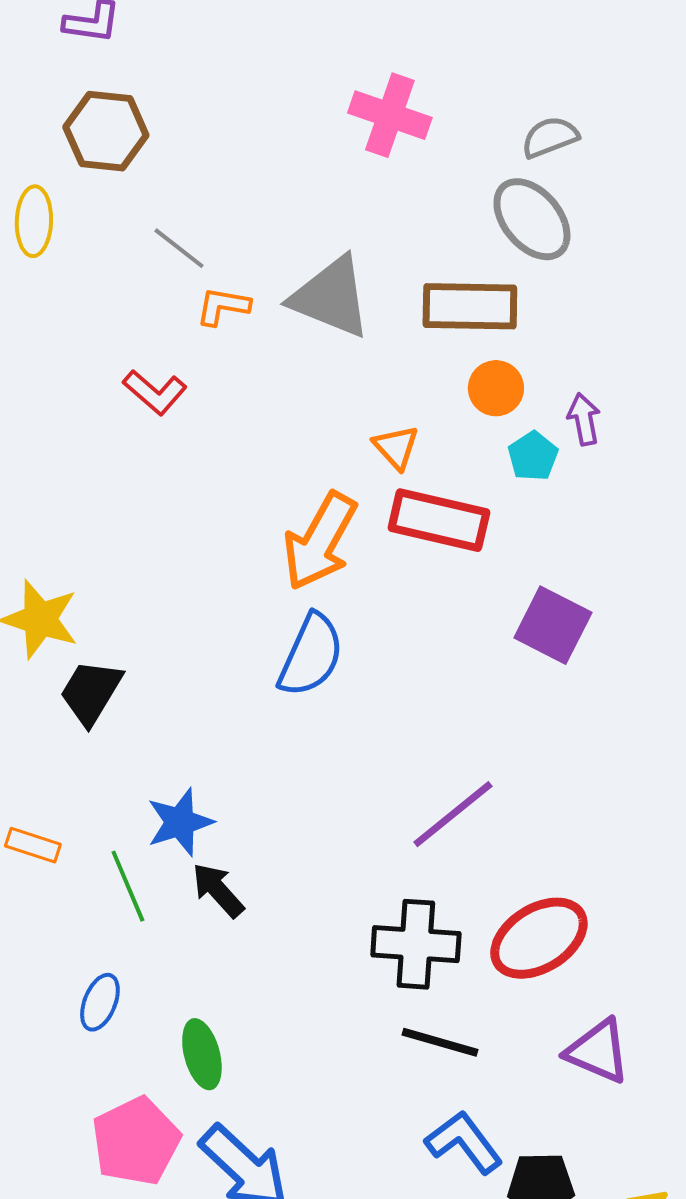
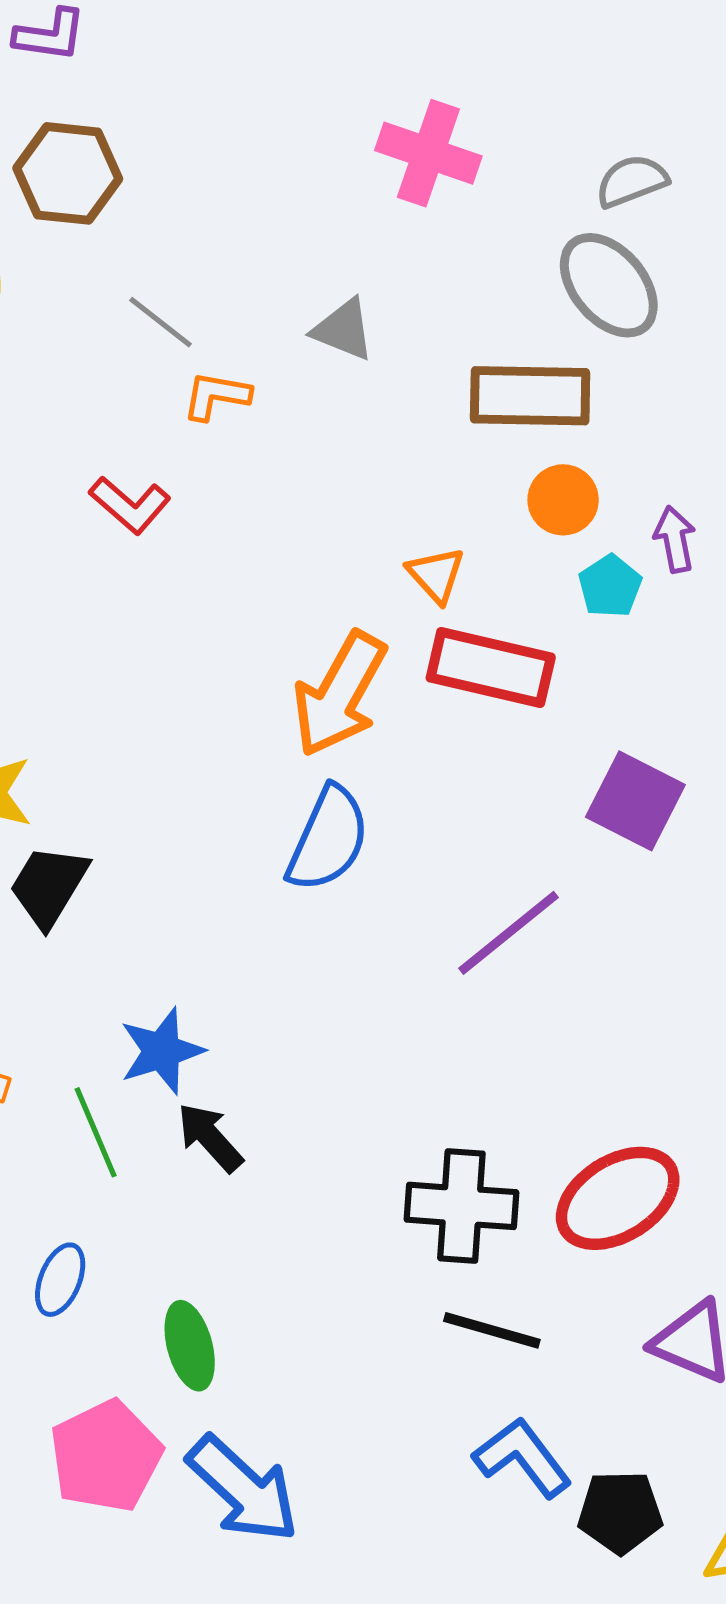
gray triangle: (331, 297) -> (343, 330), moved, size x0.6
purple line: (453, 814) -> (508, 933), moved

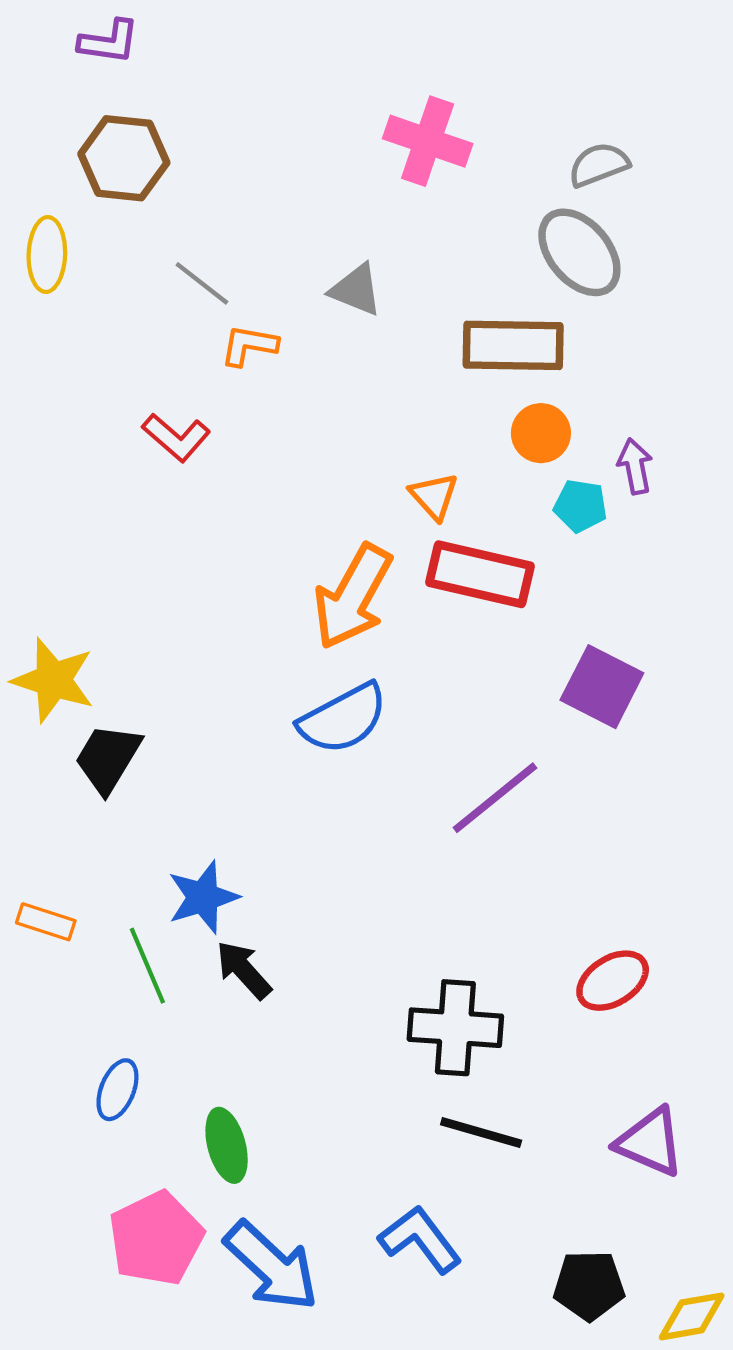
cyan pentagon: (610, 586) -> (580, 506), turned -30
blue semicircle: (328, 839) -> (343, 719), turned 38
red ellipse: (618, 1198) -> (613, 981), moved, size x0.7
blue L-shape: (522, 1457) -> (420, 1239), moved

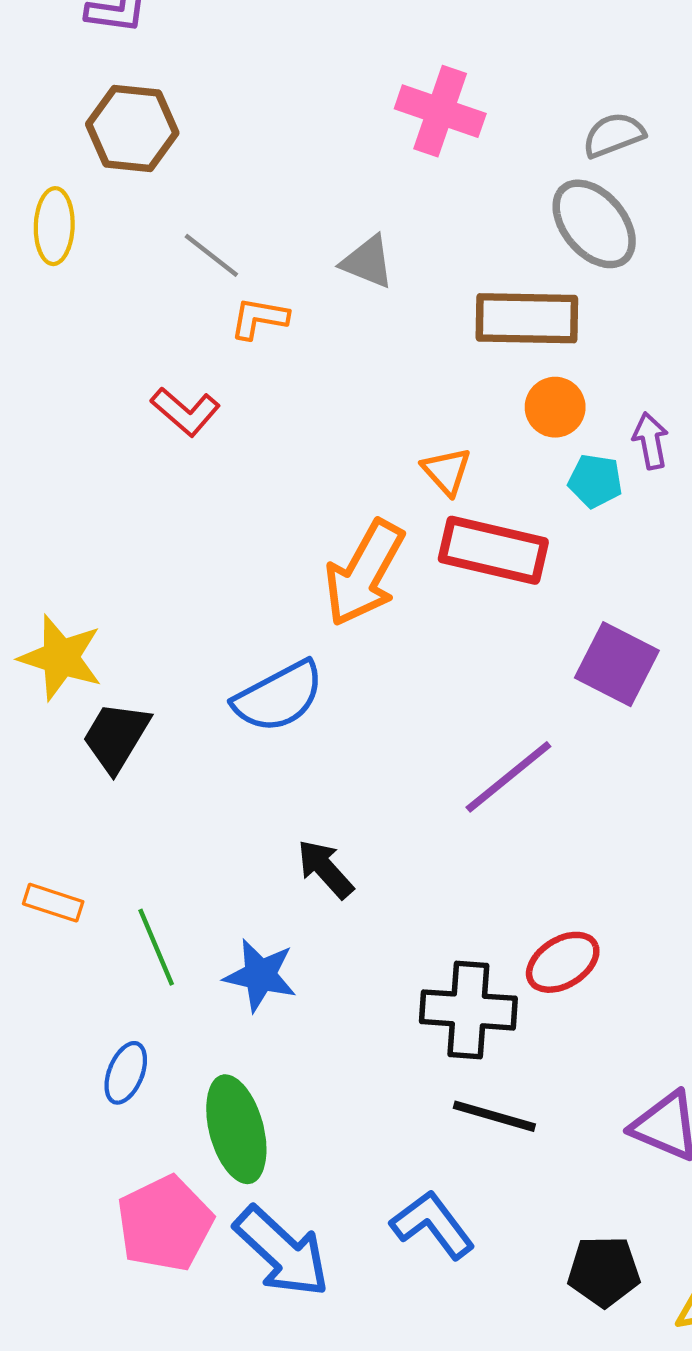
blue semicircle: (343, 719) -> (279, 697), moved
blue star: (203, 897) -> (260, 975), moved, turned 30
black arrow: (244, 970) -> (325, 869), moved
red ellipse: (613, 981) -> (563, 962), moved
green ellipse: (227, 1145) -> (236, 1129), size x1.4

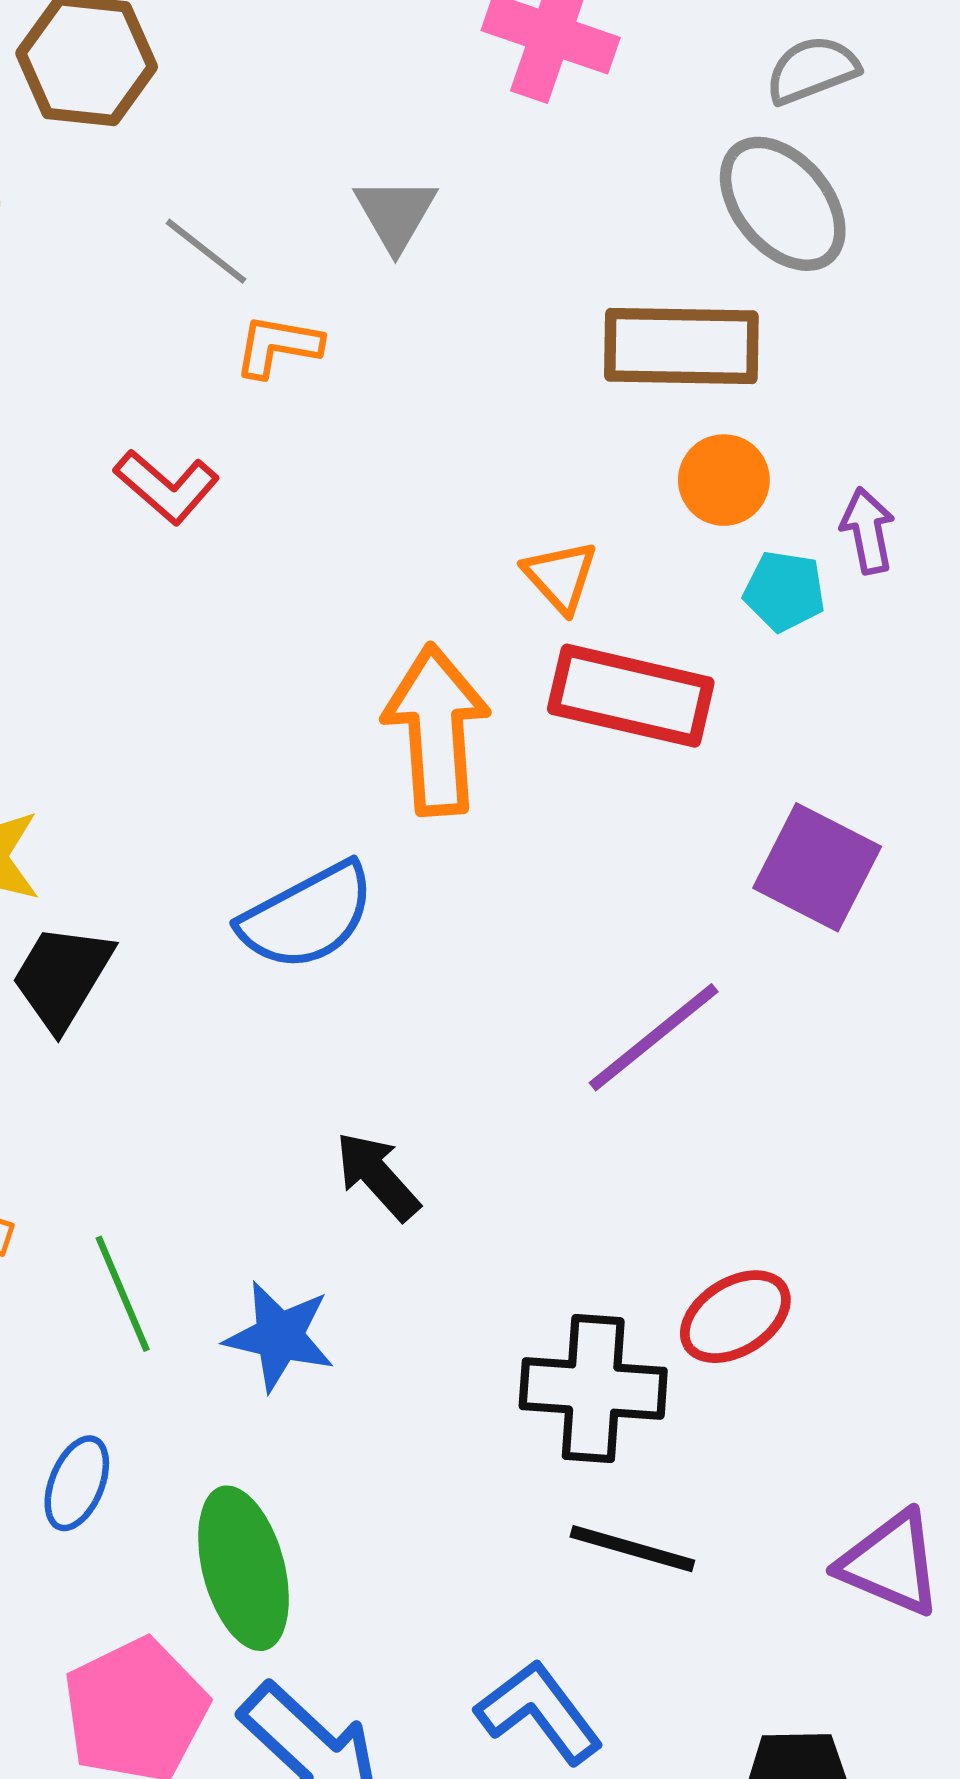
gray triangle: (368, 262) -> (395, 214), moved, turned 38
orange arrow: (364, 573) -> (436, 730), turned 147

